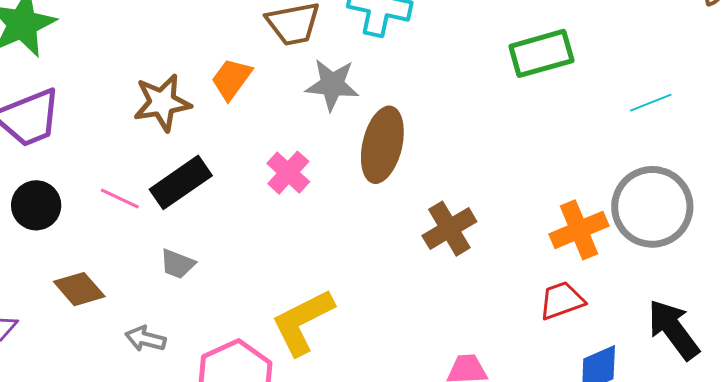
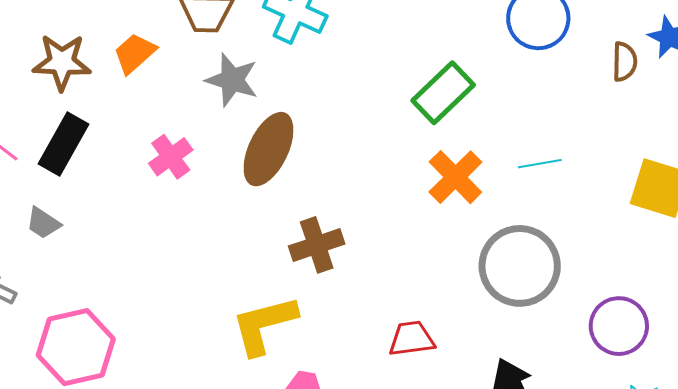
green rectangle: (541, 53) -> (443, 93), turned -40
black rectangle: (181, 182) -> (63, 144), turned -38
orange cross: (579, 230) -> (455, 177), moved, turned -34
yellow L-shape: (303, 322) -> (264, 325), moved

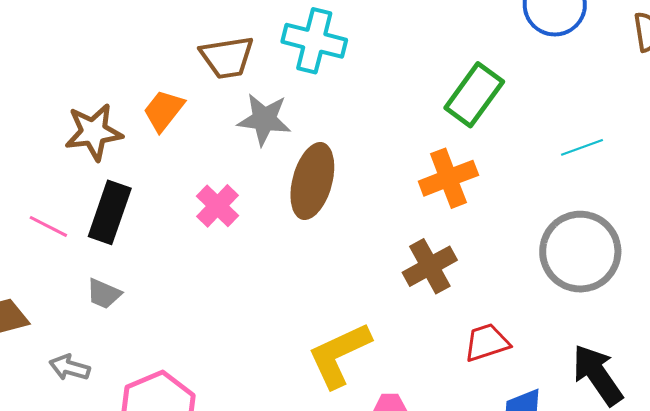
orange cross: (455, 177) -> (448, 178), moved, turned 34
brown cross: (317, 245) -> (430, 266), moved

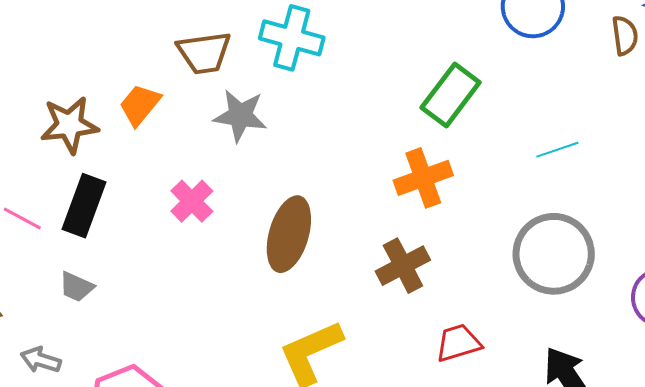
brown ellipse: (312, 181) -> (289, 234), moved

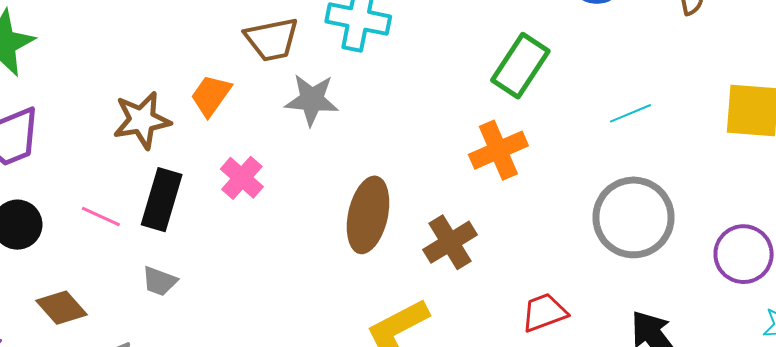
pink cross: (192, 201) -> (242, 178), moved
brown cross: (403, 266) -> (450, 242), moved

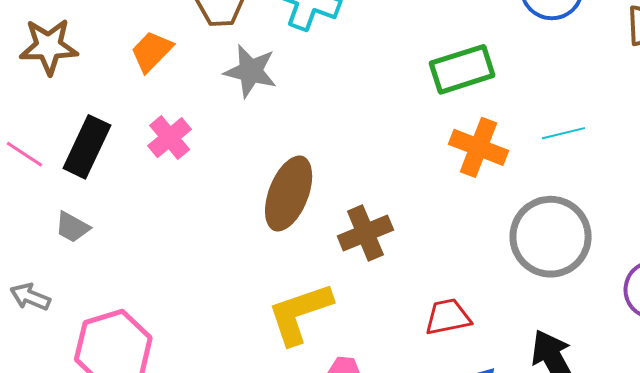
green rectangle: (520, 66) -> (462, 69), turned 30
brown star: (142, 120) -> (49, 46), moved
orange cross: (498, 150) -> (479, 147), moved, turned 36

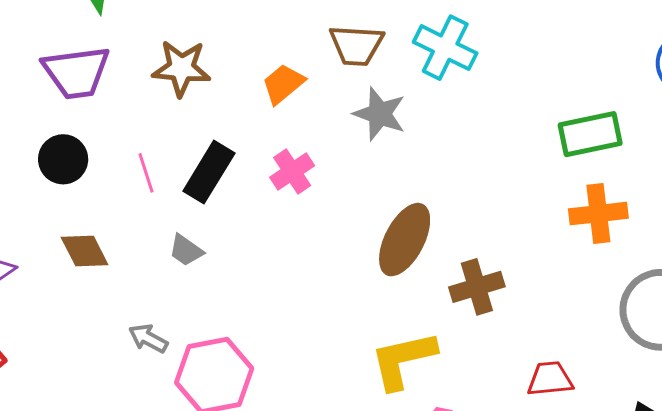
orange cross: (479, 147) -> (598, 214), turned -34
pink line: (24, 154) -> (146, 173), turned 33
gray arrow: (30, 297) -> (148, 338), moved

